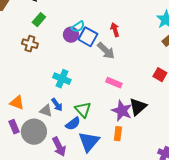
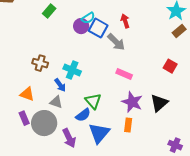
brown cross: (30, 44) -> (40, 63), moved
blue arrow: (57, 105) -> (60, 85), moved
black triangle: (138, 107) -> (159, 103), moved

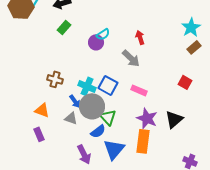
blue square: (98, 28) -> (108, 85), moved
gray circle: (44, 123) -> (92, 106), moved
orange rectangle: (128, 125) -> (143, 141), size x1.6

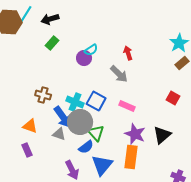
blue arrow: (75, 101) -> (63, 117), size x1.6

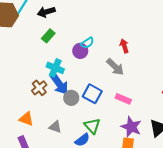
brown cross: (43, 95) -> (39, 88), turned 35
cyan cross: (75, 102) -> (55, 68), moved
blue arrow: (63, 117) -> (59, 84), moved
gray circle: (80, 122) -> (71, 98), moved, size x0.6

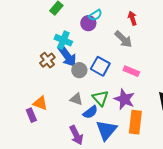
orange triangle: (26, 119) -> (40, 103), moved
gray triangle: (55, 127) -> (76, 99), moved
purple star: (131, 127) -> (124, 99), moved

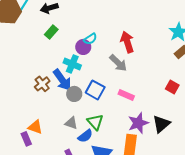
red arrow: (132, 18) -> (127, 42), size x1.5
cyan cross: (63, 40) -> (72, 64), moved
purple star: (124, 99) -> (138, 123), moved, turned 30

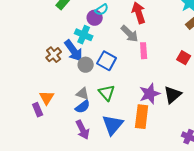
pink rectangle: (126, 95) -> (144, 51), moved, turned 63
orange triangle: (35, 127) -> (47, 98), turned 42
blue semicircle: (85, 136) -> (83, 107), moved

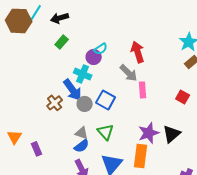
brown cross: (54, 55) -> (55, 103), moved
orange triangle: (47, 98) -> (15, 137), moved

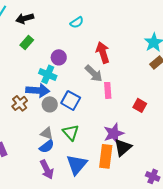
cyan semicircle: (101, 49) -> (77, 22), moved
blue arrow: (73, 90) -> (38, 90), turned -50
red square: (183, 97) -> (140, 105), moved
black triangle: (172, 134) -> (123, 147), moved

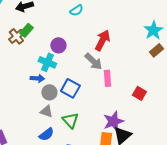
red arrow: (103, 52) -> (102, 40), turned 45
blue arrow: (38, 90) -> (37, 78), size x0.6
brown cross: (20, 103) -> (16, 36), moved
gray triangle: (47, 133) -> (46, 111), moved

